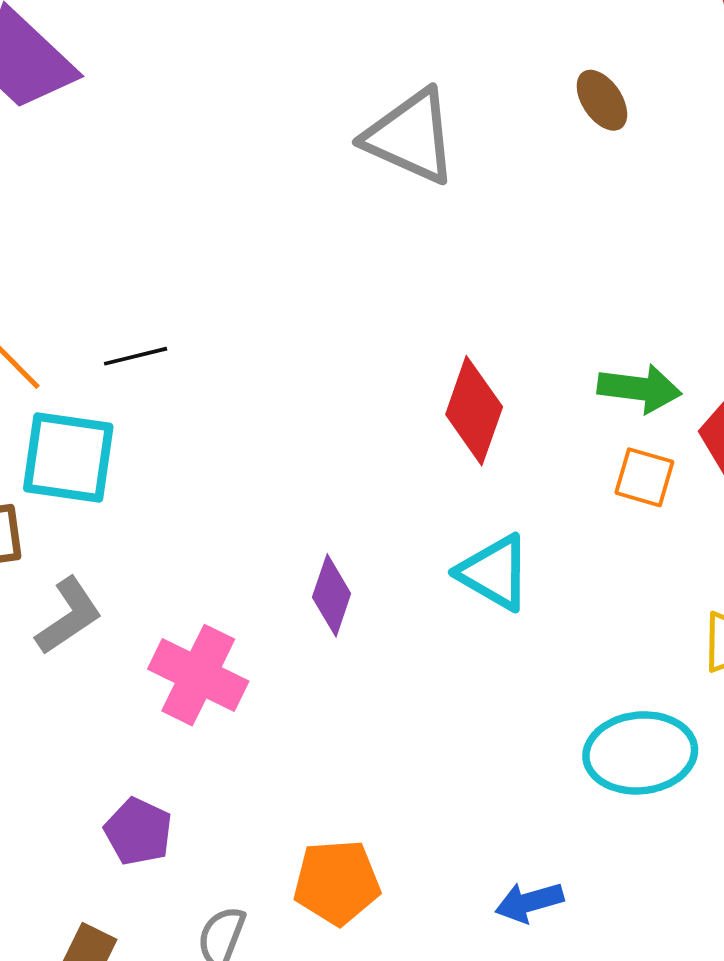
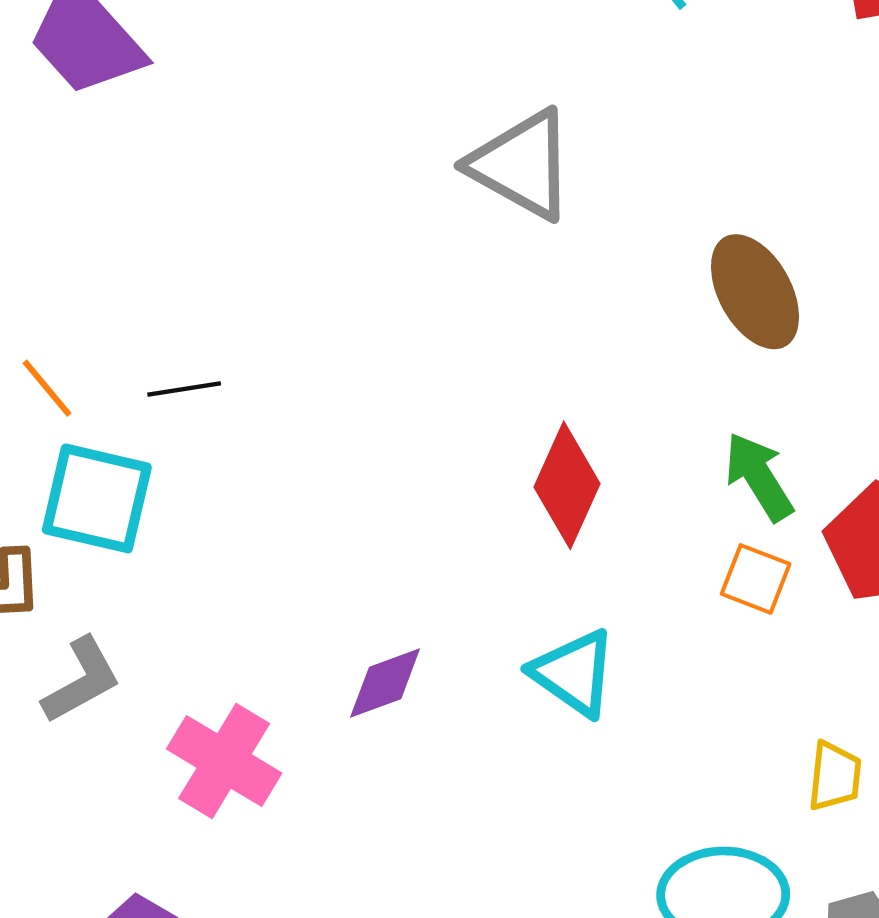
brown ellipse: (602, 100) -> (755, 292), moved, size x1.6
green arrow: (639, 389) -> (759, 477), turned -134
purple diamond: (332, 595) -> (385, 683), turned 46

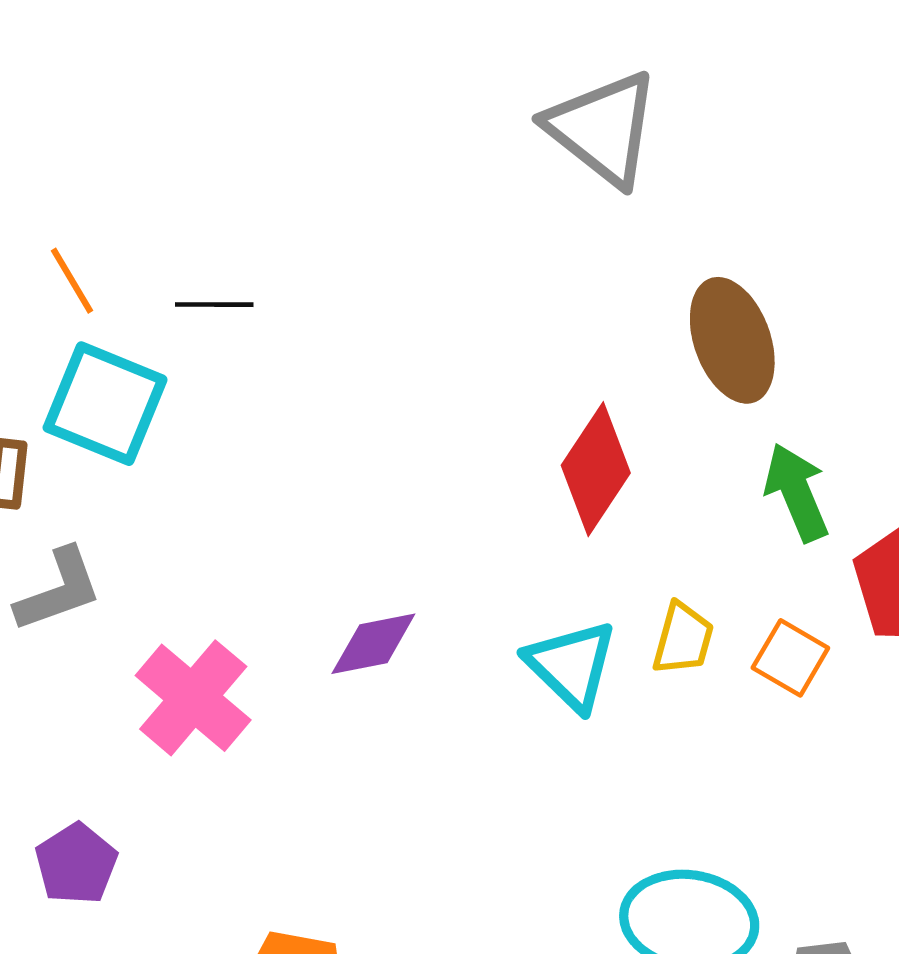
brown ellipse: (755, 292) -> (732, 340), moved
orange square: (756, 579) -> (790, 658), moved
yellow trapezoid: (835, 776) -> (683, 639), moved

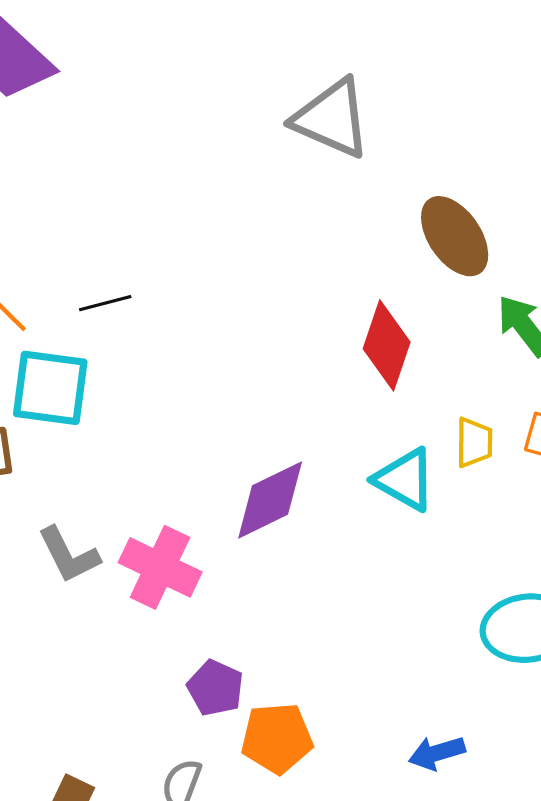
gray L-shape: (59, 590) -> (69, 555), moved, turned 98
purple diamond: (373, 644) -> (270, 500), size x1.4
purple pentagon: (76, 864) -> (215, 688), moved

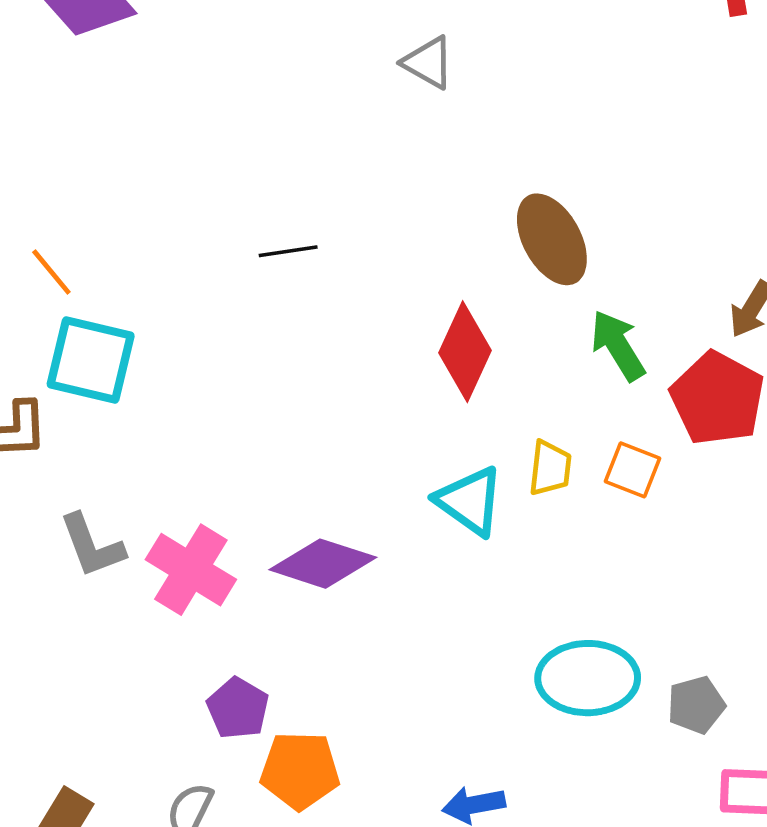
gray triangle: (332, 118) -> (428, 63), moved, size x0.6
black line: (105, 303) -> (288, 251), moved
purple diamond: (270, 500) -> (323, 564), moved, turned 38

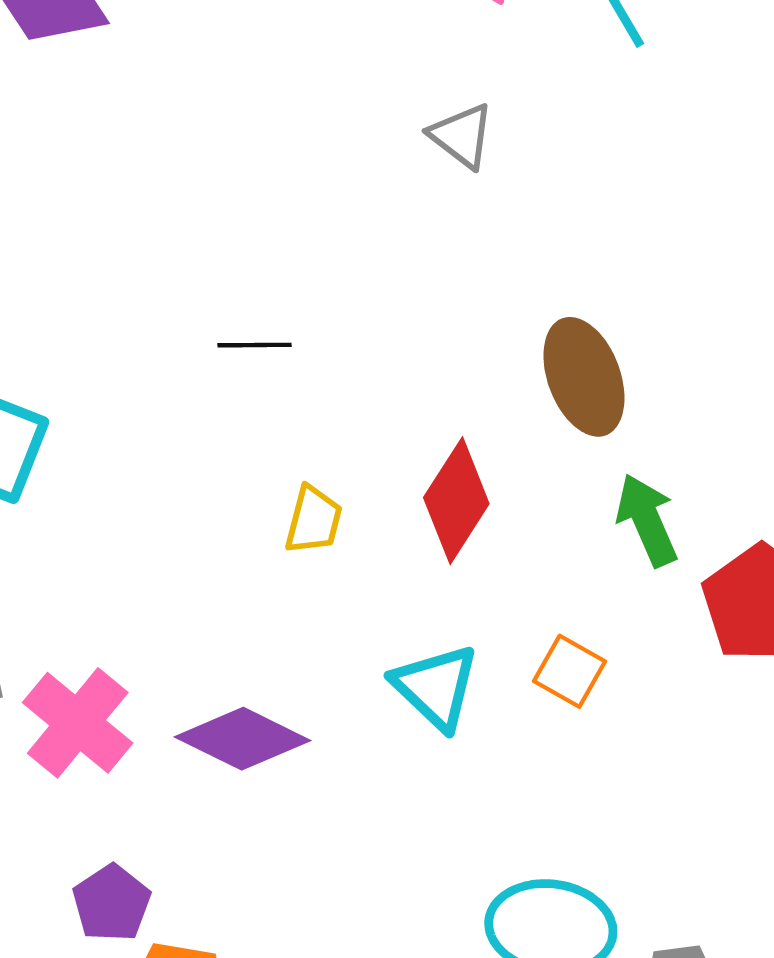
yellow trapezoid: (550, 468) -> (314, 520), moved
orange square: (633, 470) -> (570, 671), moved

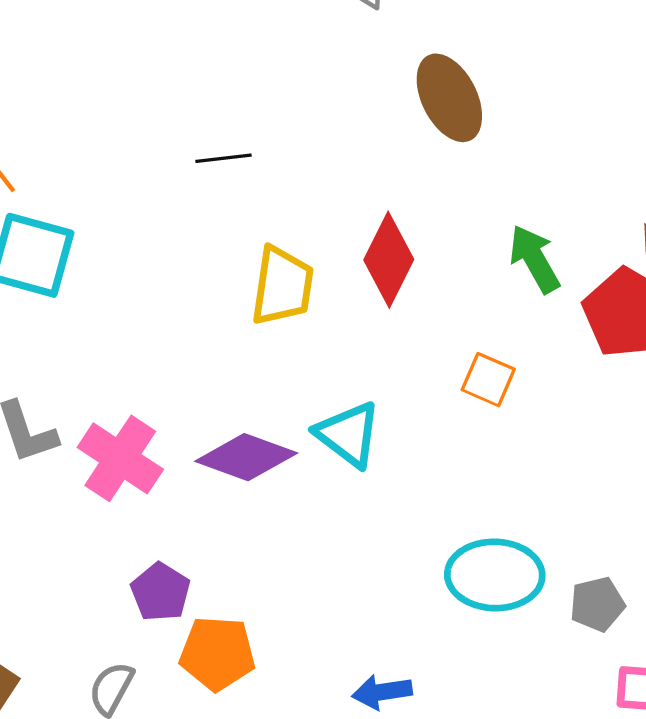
brown ellipse: (584, 377) -> (449, 98), moved
yellow trapezoid: (314, 520) -> (282, 286), size x1.5
cyan triangle: (436, 687) -> (348, 434), moved

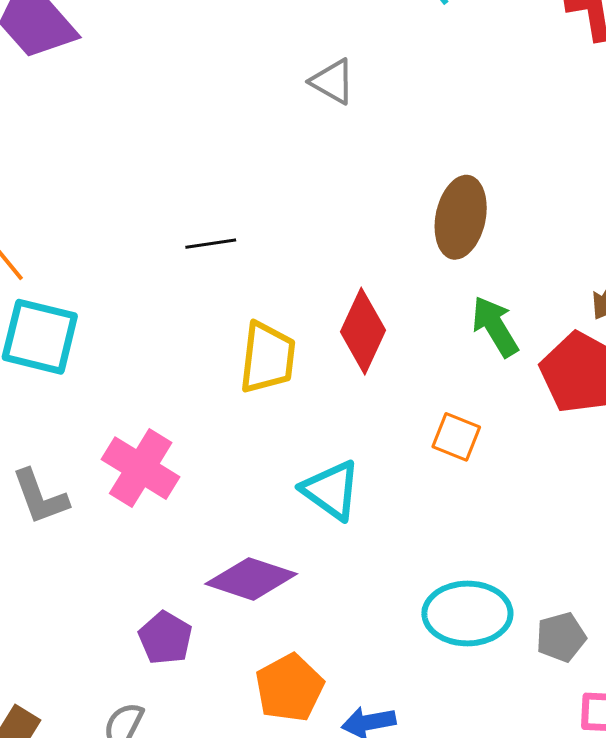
brown ellipse: (449, 98) -> (461, 217), moved, turned 40
purple diamond: (246, 457) -> (251, 579), moved
pink cross: (120, 458) -> (141, 468), moved
orange pentagon: (217, 653) -> (289, 688), moved, turned -30

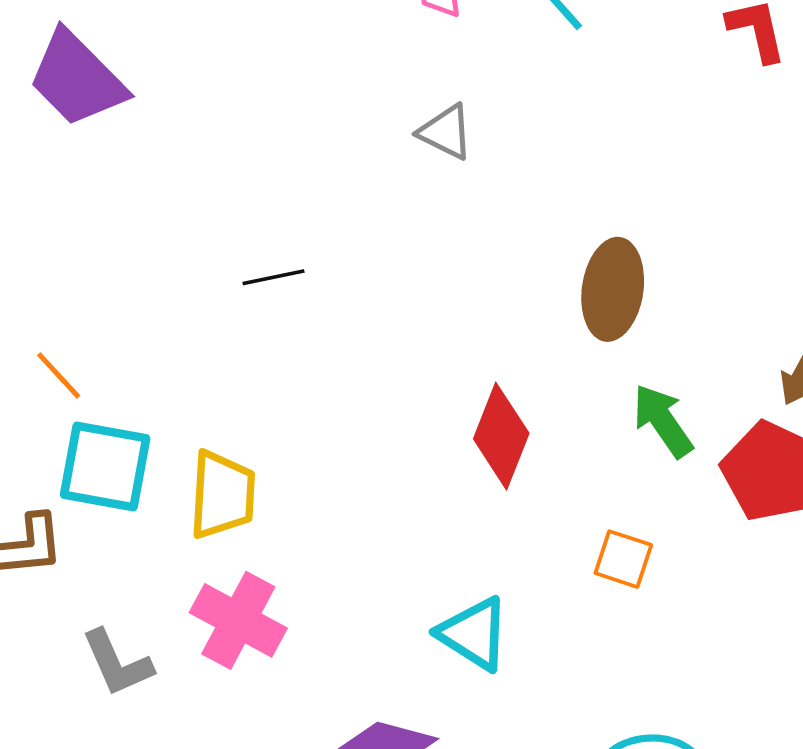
black line: (211, 244) -> (273, 277), moved
yellow trapezoid: (267, 358) -> (222, 495), moved

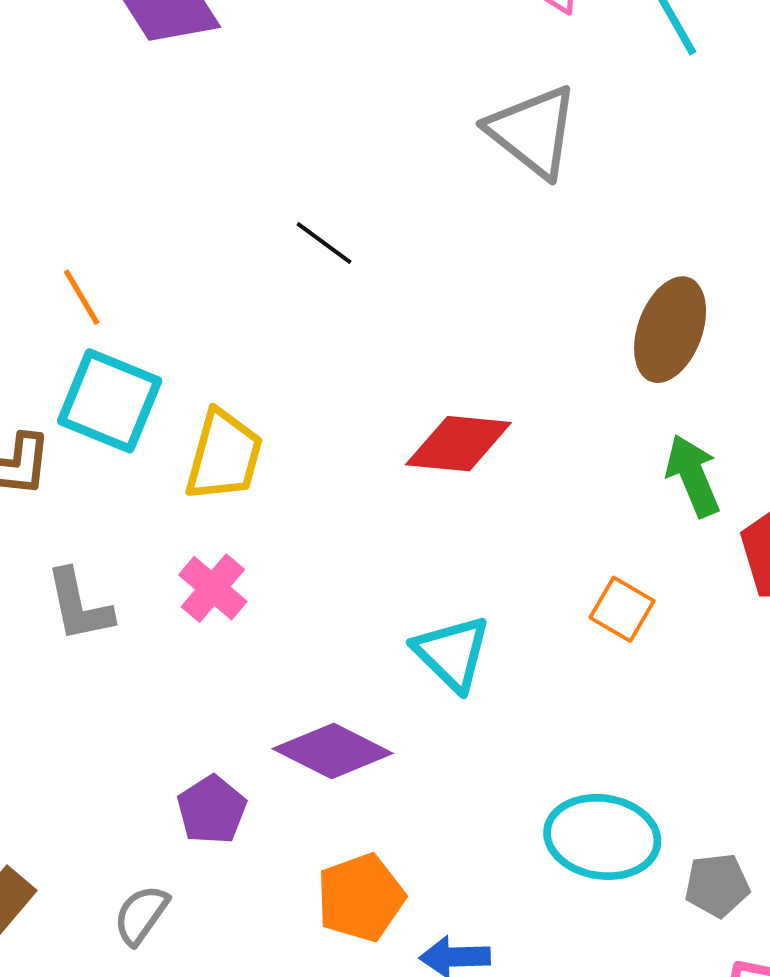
gray triangle: (446, 132) -> (533, 131), size x1.6
black line: (273, 277) -> (324, 243), turned 36
red diamond: (501, 436) -> (458, 444), moved, turned 62
pink cross: (238, 620) -> (213, 588), size x0.7

